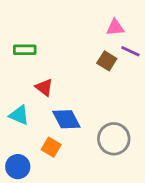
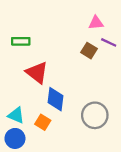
red triangle: (44, 87) -> (37, 73), size x1.5
cyan triangle: (19, 115) -> (16, 115), moved
blue diamond: (66, 119) -> (55, 99), turned 35

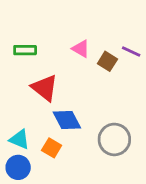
pink triangle: (96, 23) -> (81, 49), moved, turned 35
blue diamond: (55, 99) -> (67, 120), turned -35

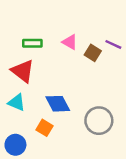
green rectangle: (25, 50) -> (32, 43), moved
red triangle: (45, 88) -> (23, 71), moved
cyan triangle: (19, 139) -> (17, 102), moved

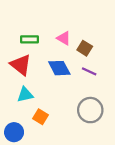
purple line: (113, 44) -> (89, 71), moved
cyan triangle: (17, 102) -> (25, 95), moved, turned -35
blue diamond: (58, 104) -> (59, 68), moved

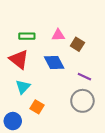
pink triangle: (64, 38) -> (58, 35), turned -32
purple line: (89, 71) -> (84, 77), moved
cyan triangle: (25, 95) -> (23, 87), turned -35

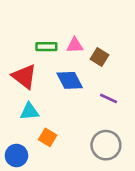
green rectangle: (27, 36) -> (46, 47), moved
cyan triangle: (23, 87) -> (29, 111), turned 42
gray circle: (82, 101) -> (106, 145), moved

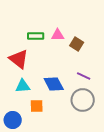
blue diamond: (70, 80) -> (54, 84), moved
orange square: (48, 137) -> (37, 106), turned -32
gray circle: (106, 145) -> (83, 100), moved

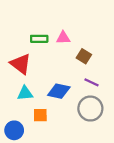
brown square: (77, 44) -> (84, 56), moved
blue diamond: (54, 84) -> (59, 91), turned -50

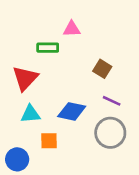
pink triangle: (63, 38) -> (72, 29), moved
red triangle: (21, 64) -> (25, 78), turned 35

